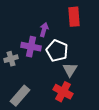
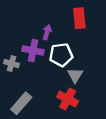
white pentagon: (57, 51) -> (61, 55), turned -30
gray cross: (11, 59) -> (11, 63), turned 32

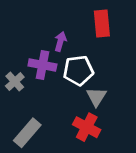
gray cross: (11, 63) -> (15, 82), turned 32

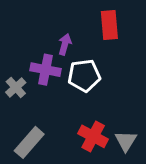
gray triangle: (96, 97) -> (126, 141), moved

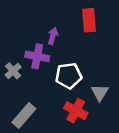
white pentagon: (84, 76) -> (69, 76), moved
gray triangle: (126, 141) -> (100, 93), moved

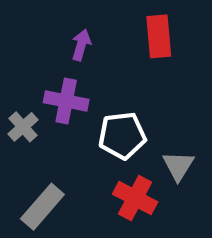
purple arrow: (53, 36) -> (81, 45), moved

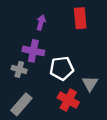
gray cross: (23, 127) -> (19, 69), moved, turned -32

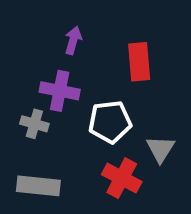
red rectangle: (80, 18) -> (139, 62), moved
gray rectangle: (21, 104) -> (38, 186), turned 55

